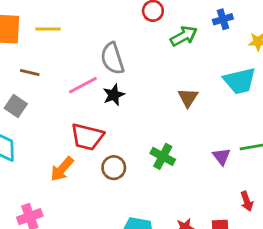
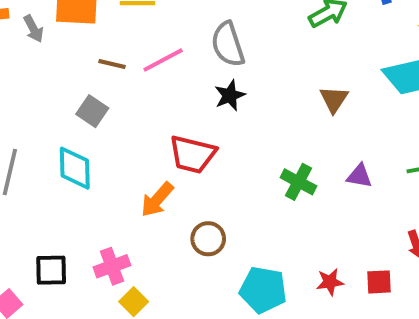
pink line: (83, 85) -> (163, 60), moved
purple triangle: (222, 156) -> (359, 176), moved, turned -42
brown circle: (114, 168) -> (208, 239), moved

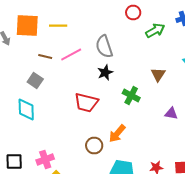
green cross: (299, 182) -> (131, 96), moved
orange arrow: (157, 199) -> (117, 134), moved

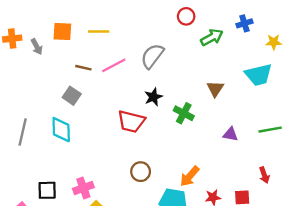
orange square: (27, 26) -> (62, 32), size x0.7
gray semicircle: (104, 46) -> (152, 56), turned 55
black star: (105, 72) -> (153, 97), moved
orange arrow: (117, 134) -> (190, 176), moved

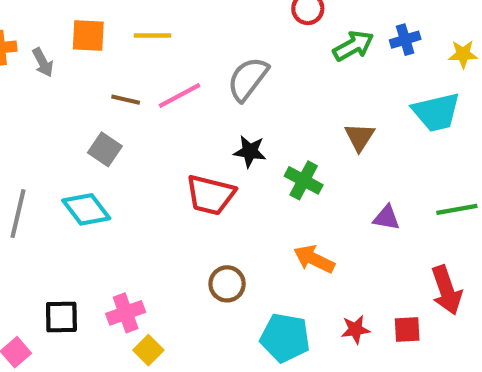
blue cross: (244, 23) -> (405, 40), moved
black star: (153, 97) -> (250, 151), turned 30
cyan diamond: (61, 130) -> (86, 209), turned -36
red arrow: (264, 175) -> (446, 290), size x1.6
orange arrow: (190, 176) -> (314, 259), moved, turned 75

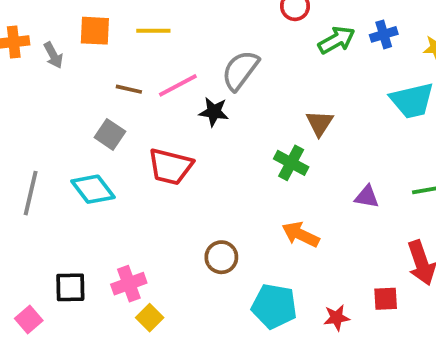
brown triangle: (360, 137) -> (320, 123), moved
black star: (250, 151) -> (214, 112), moved
red trapezoid: (210, 195) -> (170, 167), moved
red star: (355, 329) -> (337, 318), moved

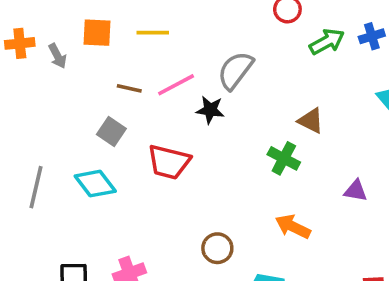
brown triangle: (320, 123) -> (311, 121), turned -36

